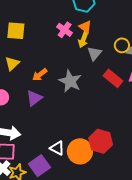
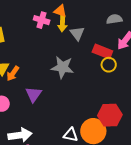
yellow circle: (122, 45) -> (109, 65), moved
orange arrow: (40, 75) -> (13, 73), moved

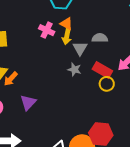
gray semicircle: (114, 19) -> (100, 38), moved
gray star: (62, 67) -> (74, 70), moved, size x0.6

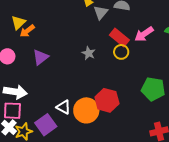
gray star: (74, 70) -> (89, 53), moved

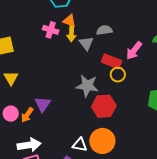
orange arrow: (27, 31) -> (27, 115), moved
gray star: (89, 53) -> (87, 86), size x1.6
red hexagon: (107, 100) -> (104, 106), moved

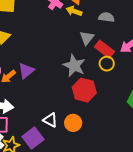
yellow arrow: (71, 34) -> (74, 11), turned 91
gray triangle: (86, 43) -> (87, 38), moved
orange circle: (102, 141) -> (73, 123), size x0.7

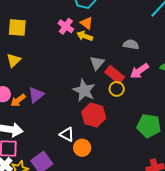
gray semicircle: (106, 17) -> (131, 45), moved
white triangle: (50, 120) -> (67, 134), moved

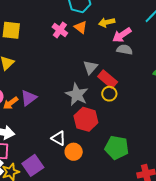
yellow arrow: (85, 36) -> (107, 22), moved, turned -35
pink arrow: (139, 71) -> (122, 35), moved
green pentagon: (149, 126) -> (117, 148), moved

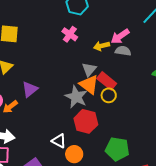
yellow arrow: (107, 22) -> (102, 46), moved
orange triangle: (81, 27) -> (89, 84), moved, size x1.5
pink cross: (60, 30) -> (70, 34), moved
purple triangle: (29, 98) -> (30, 89), moved

